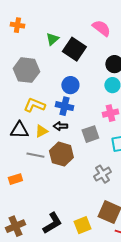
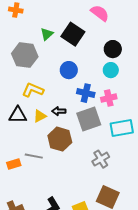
green triangle: (52, 39) -> (47, 34), moved
blue cross: (64, 106) -> (86, 93), moved
gray square: (90, 134) -> (89, 119), size x1.4
gray line: (35, 155) -> (34, 156), moved

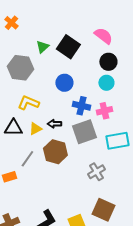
orange cross: (16, 10) -> (11, 23), turned 32
pink semicircle: (100, 13) -> (103, 36), moved
gray line: (34, 156) -> (27, 159), moved, turned -66

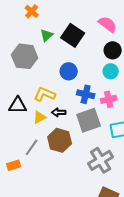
orange cross: (11, 23) -> (32, 11), moved
yellow L-shape: (28, 103) -> (45, 94), moved
black triangle: (13, 128) -> (18, 105), moved
gray cross: (96, 172) -> (101, 160), size x1.4

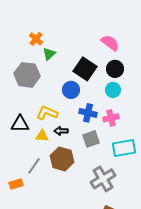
orange cross: (32, 11) -> (36, 39), moved
black square: (73, 35) -> (85, 69), moved
yellow triangle: (40, 117) -> (42, 136), turned 32
gray square: (89, 120) -> (91, 139), size x0.7

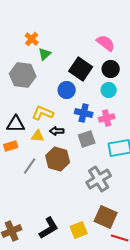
orange rectangle: (16, 184) -> (11, 146), moved

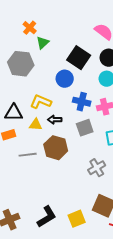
gray line: (30, 166) -> (28, 155), turned 48
gray cross: (99, 179) -> (97, 168), size x0.7

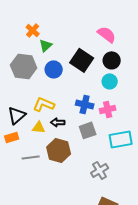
blue circle: (65, 79) -> (54, 69), moved
black triangle: (14, 113) -> (17, 115), turned -42

